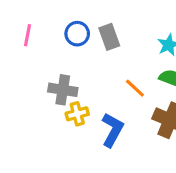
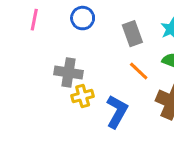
gray rectangle: (109, 37) -> (132, 34), moved

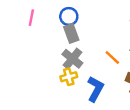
gray rectangle: (132, 34) -> (71, 33), moved
gray cross: (69, 73) -> (72, 59), moved, turned 30

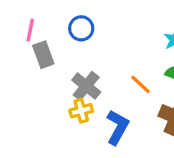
gray rectangle: (71, 33) -> (43, 55), moved

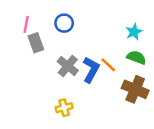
yellow cross: (81, 111) -> (64, 108), moved
blue L-shape: (117, 127) -> (91, 70), moved

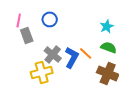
yellow cross: (64, 108) -> (42, 72), moved, size x1.5

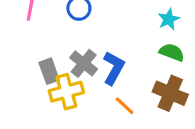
gray rectangle: (27, 35) -> (49, 71), moved
orange line: (86, 53) -> (125, 106), moved

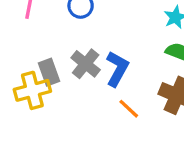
yellow cross: (66, 92) -> (32, 90), moved

